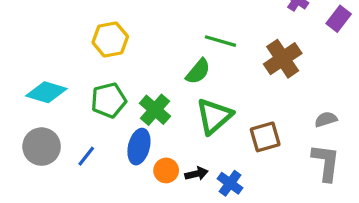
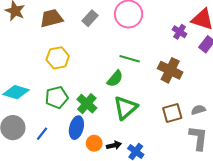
brown cross: (283, 59) -> (170, 70), turned -30
brown square: (265, 137) -> (172, 113), moved

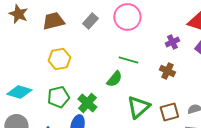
purple cross: (180, 32) -> (172, 42), moved, turned 32
brown cross: (170, 70) -> (167, 71), size x0.7
green triangle: (125, 108) -> (138, 107), moved

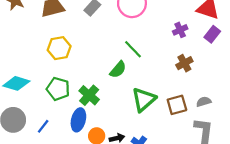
green line: (128, 60) -> (133, 49), turned 30
brown cross: (167, 71) -> (184, 63), moved, turned 35
green pentagon: (58, 97) -> (58, 89), turned 30

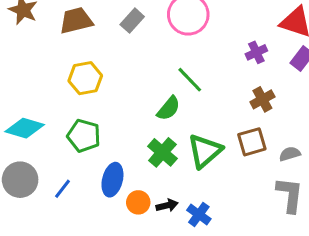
green cross: (89, 95) -> (162, 152), moved
brown square: (177, 105) -> (252, 142), moved

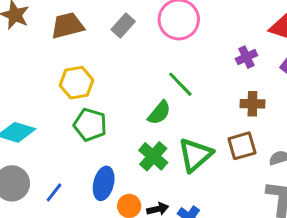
brown cross: (262, 99) -> (252, 104), turned 30
green pentagon: (84, 136) -> (90, 125), moved

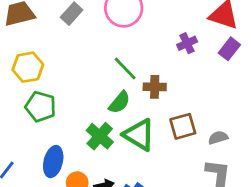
brown cross: (252, 104) -> (155, 87), moved
green semicircle: (159, 113) -> (119, 102), moved
green triangle: (195, 155) -> (139, 135), turned -48

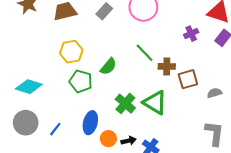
green semicircle: (119, 102) -> (108, 66), moved
brown square: (183, 126) -> (188, 79), moved
gray semicircle: (218, 138) -> (214, 93), moved

